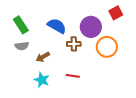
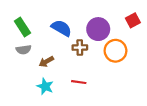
red square: (116, 13) -> (133, 20), moved

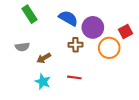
red square: (133, 20) -> (126, 32), moved
green rectangle: (22, 27) -> (29, 14), moved
blue semicircle: (61, 28) -> (68, 18), moved

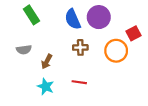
blue semicircle: (68, 18) -> (73, 19), turned -144
purple circle: (93, 27) -> (99, 17), moved
brown arrow: (44, 58) -> (47, 62), turned -32

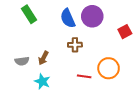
gray semicircle: (24, 50) -> (22, 61), moved
orange circle: (116, 51) -> (109, 68), moved
red line: (79, 82) -> (84, 76), moved

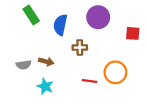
blue semicircle: (68, 18) -> (60, 25), moved, turned 36
red square: (125, 32) -> (133, 33), turned 32
brown arrow: (43, 58) -> (46, 62), turned -104

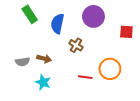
brown cross: (80, 47) -> (76, 45), turned 32

